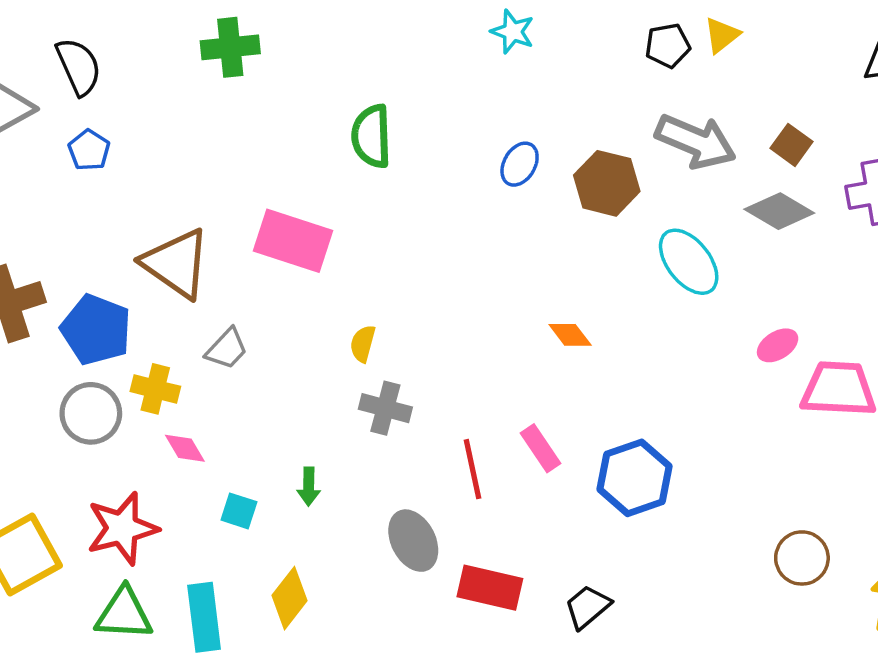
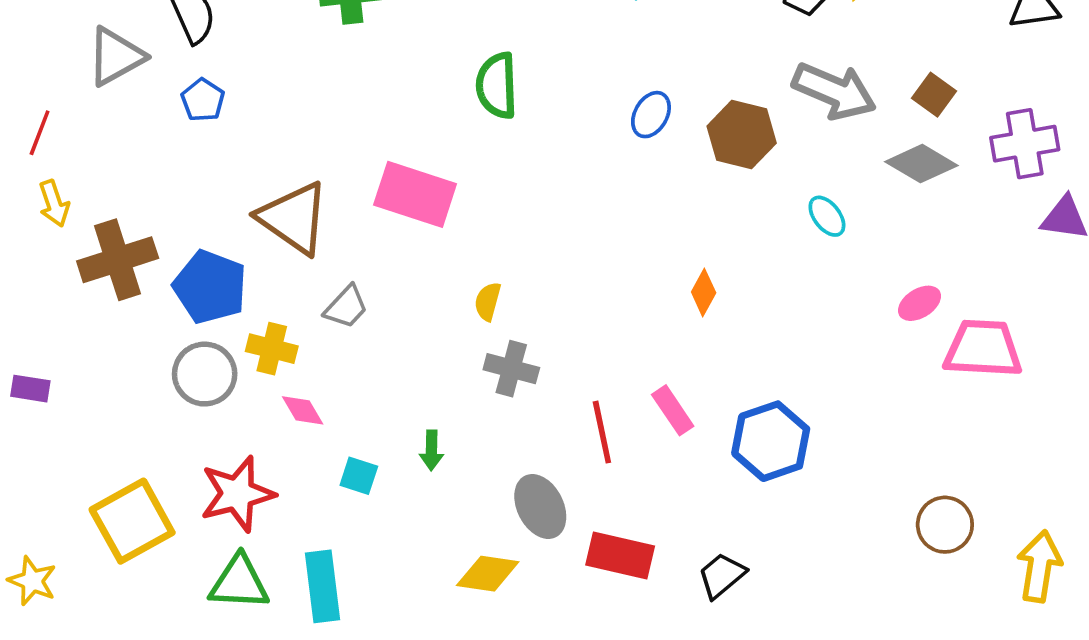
cyan ellipse: (689, 262) -> (827, 216), size x0.6
orange diamond: (570, 335) -> (704, 292), turned 66
yellow diamond: (290, 598) -> (488, 574), moved, turned 60

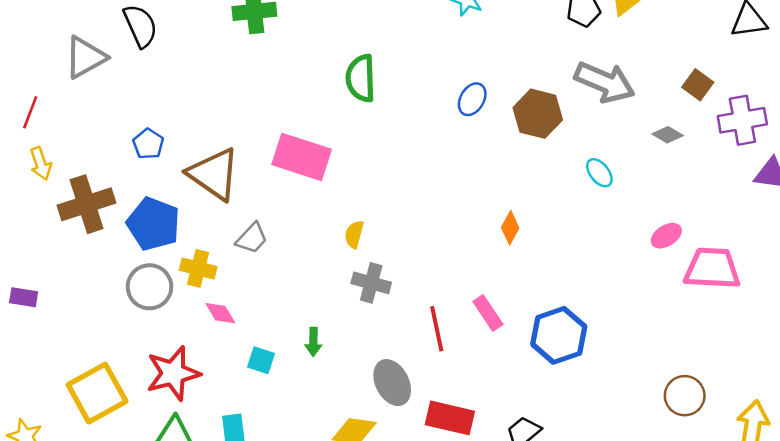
brown square: (934, 95) -> (698, 85), moved
blue pentagon: (203, 100) -> (148, 144), moved
gray diamond: (921, 164) -> (668, 135), size x0.6

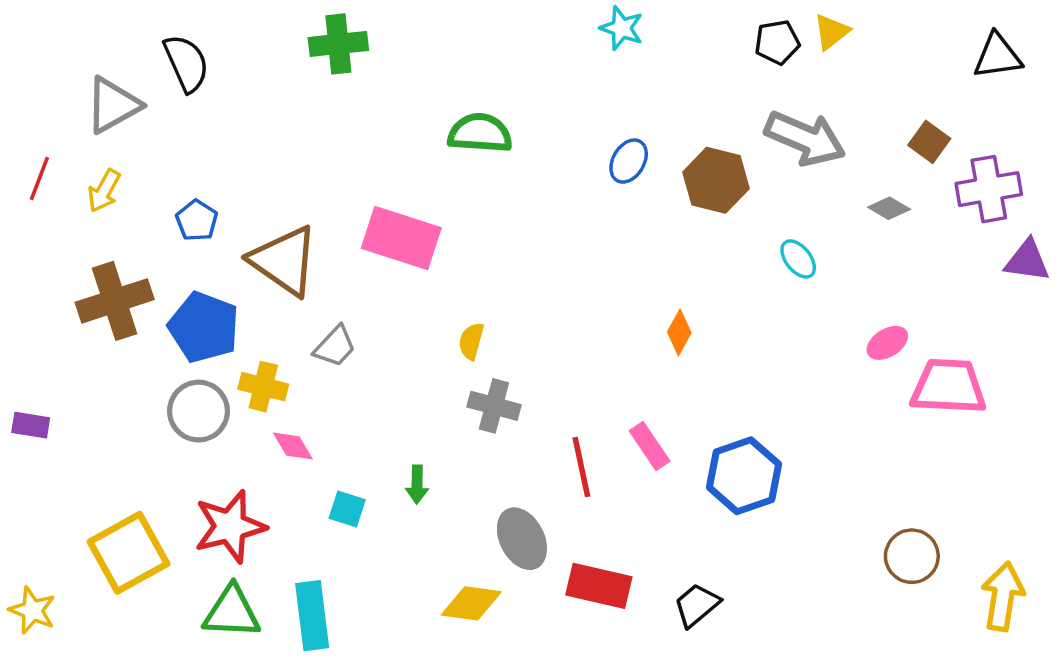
green semicircle: (361, 78) -> (480, 133), turned 96
yellow arrow: (41, 164) -> (104, 191), moved, turned 48

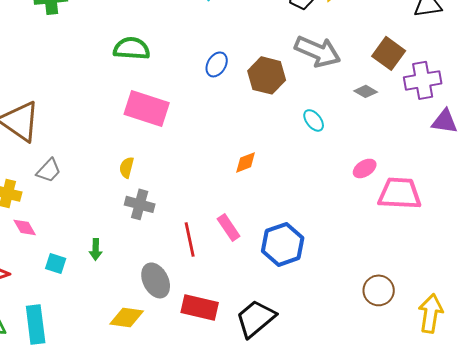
brown square: (929, 142) -> (389, 53), size x1.4
pink rectangle: (401, 238) -> (147, 108), moved
orange diamond: (679, 332) -> (246, 162), turned 40
black trapezoid: (697, 605) -> (256, 318), size x1.5

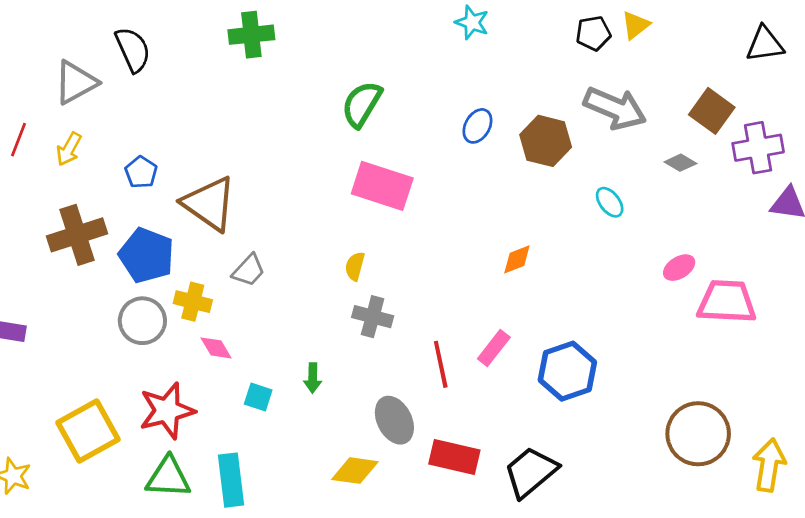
green semicircle: (132, 48) -> (362, 104), turned -63
pink rectangle: (229, 227) -> (494, 348), turned 72
brown circle: (379, 290) -> (698, 434), size x1.5

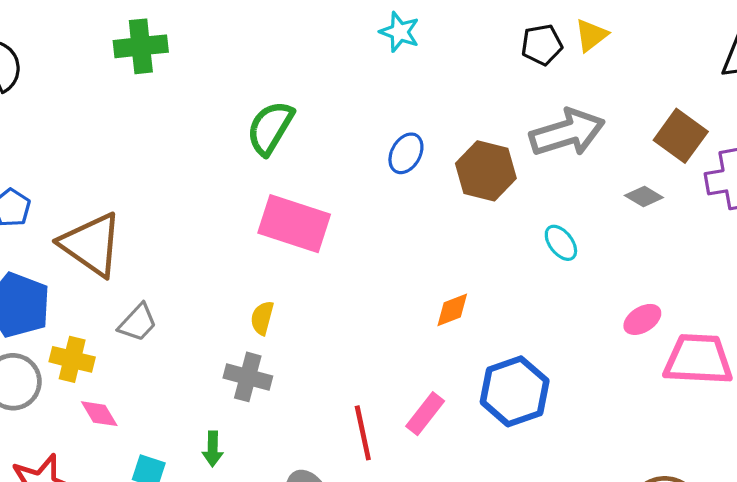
gray arrow: (615, 108) -> (567, 133), turned -40
gray cross: (373, 317) -> (248, 377), moved
blue hexagon: (567, 371) -> (515, 391), moved

